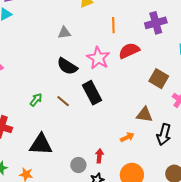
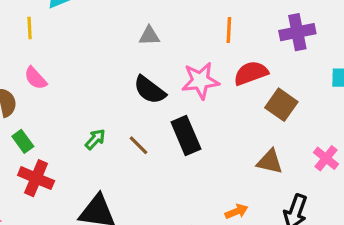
pink star: (98, 58) -> (200, 81), turned 30
brown square: (159, 79) -> (281, 105), moved
brown triangle: (144, 115) -> (270, 162), moved

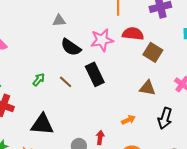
gray triangle: (149, 36) -> (59, 21), moved
red semicircle: (251, 73) -> (133, 34), turned 30

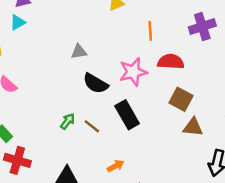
brown square: (153, 52) -> (181, 99), moved
green arrow: (39, 80) -> (68, 121), moved
orange arrow: (128, 120) -> (116, 166), moved

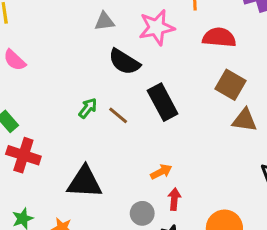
pink star: (133, 72) -> (157, 27), moved
orange arrow: (116, 166) -> (161, 172), moved

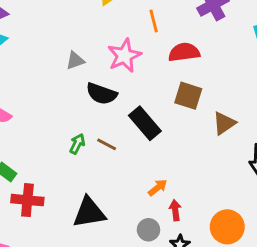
brown square: (231, 85) -> (188, 96), moved
brown triangle: (245, 120) -> (224, 123), turned -30

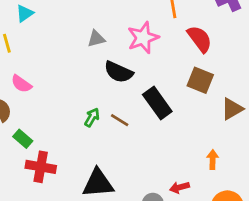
red semicircle: (184, 52) -> (200, 39), turned 56
orange arrow: (158, 188) -> (213, 160), moved, turned -54
red arrow: (175, 210) -> (180, 187), turned -102

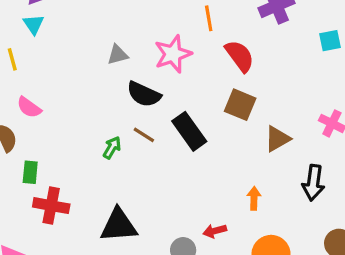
cyan triangle: (25, 13) -> (33, 24), turned -30
brown line: (120, 120) -> (144, 135), moved
green rectangle: (23, 139) -> (30, 172), turned 54

